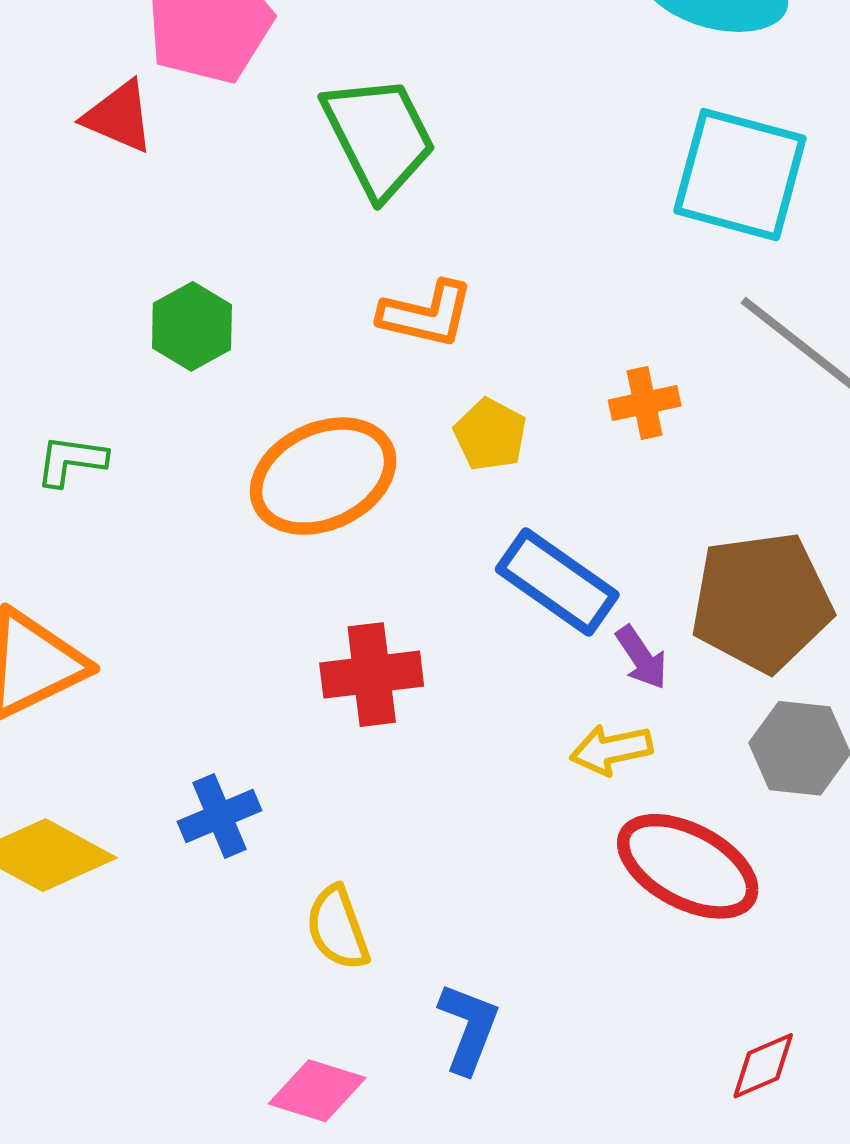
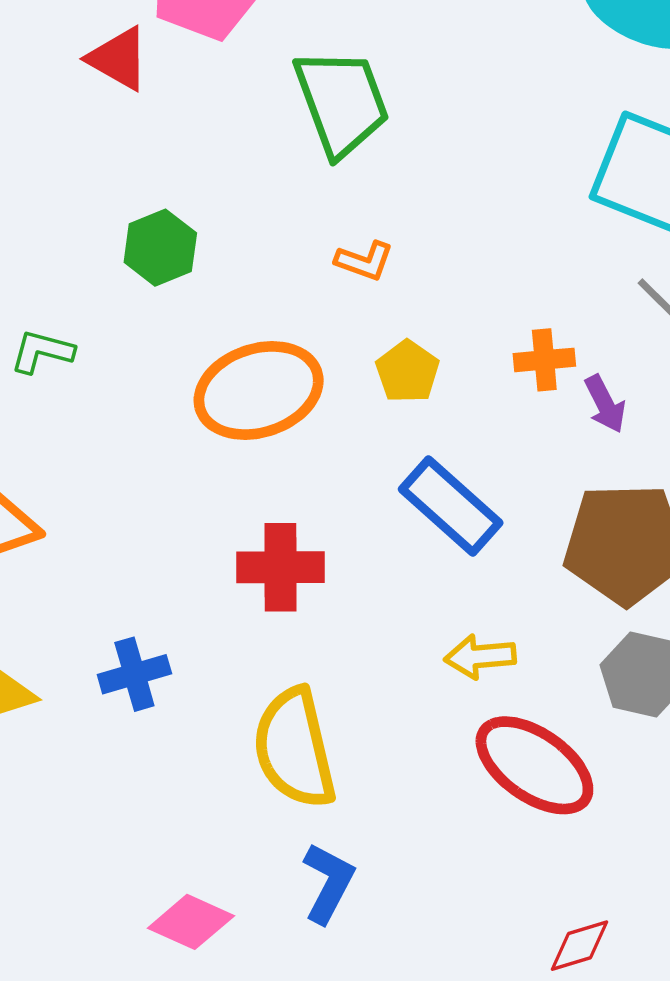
orange L-shape: (426, 314) -> (364, 261), size x0.7
purple arrow: (641, 658) -> (605, 404), moved
yellow semicircle: (338, 928) -> (294, 748), moved, size x1.6

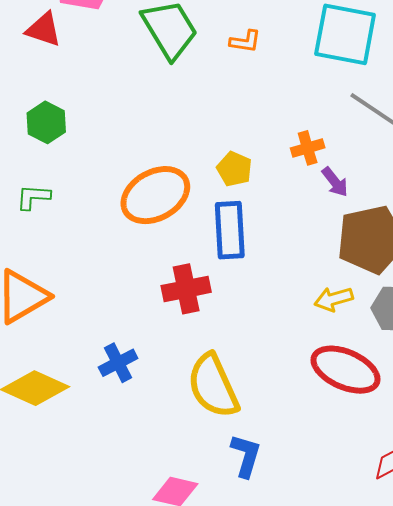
green hexagon: (160, 248) -> (46, 122), moved
orange L-shape: (364, 261) -> (245, 41), moved
purple arrow: (605, 404) -> (335, 182), moved
blue rectangle: (451, 506) -> (230, 230), moved, turned 56
yellow arrow: (480, 657) -> (334, 299), moved

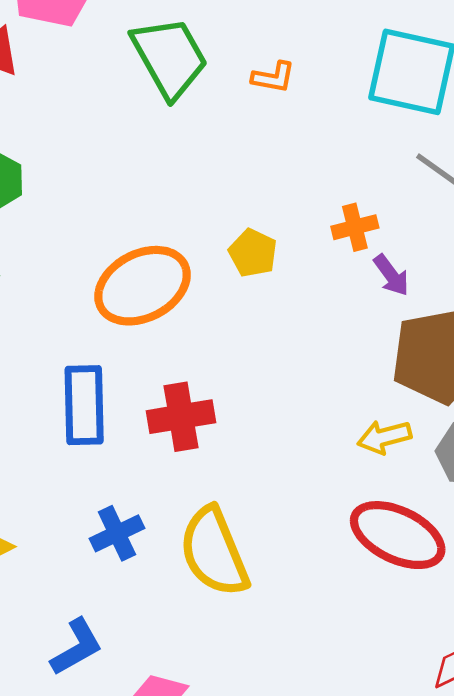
blue rectangle: (230, 230) -> (84, 405), moved
blue cross: (118, 363) -> (117, 533), moved
blue L-shape: (246, 456) -> (77, 647), moved, turned 42

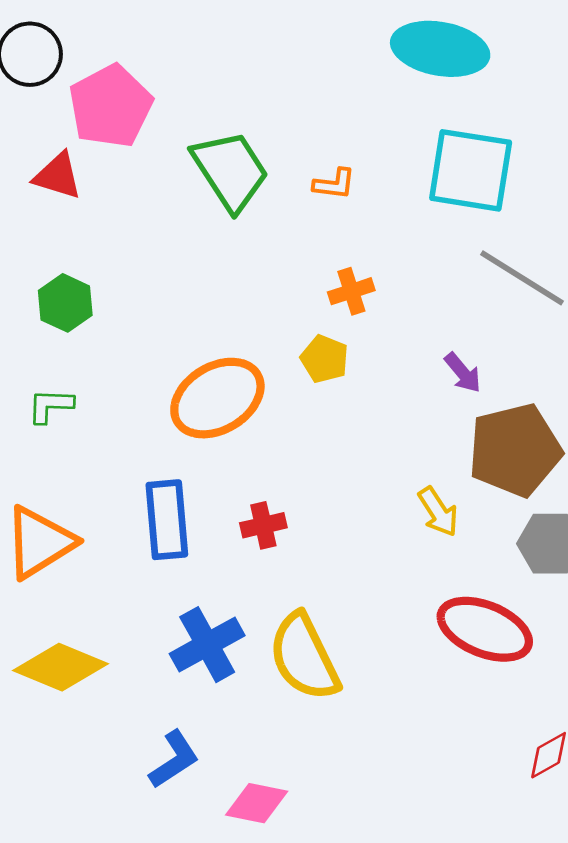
orange cross: (355, 227) -> (351, 291), moved
red cross: (181, 417) -> (263, 525), size x0.7
yellow arrow: (384, 437) -> (438, 512), moved, turned -105
blue cross: (117, 533) -> (207, 645), size x1.4

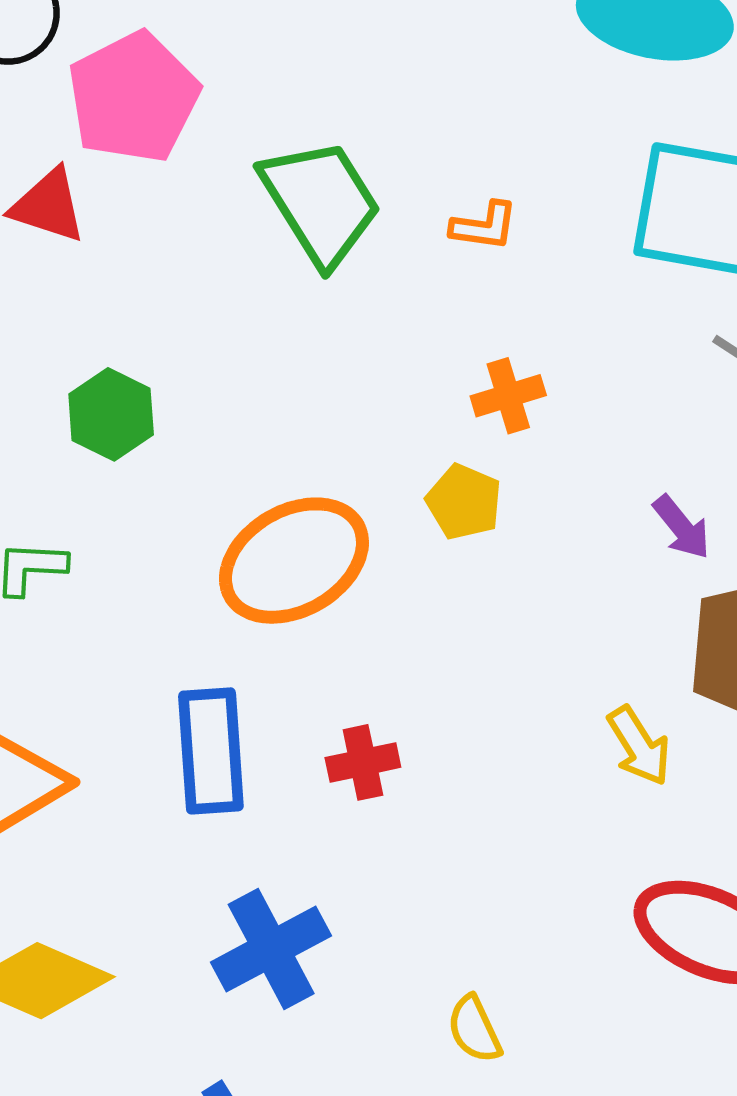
green hexagon: (65, 303) -> (111, 414), moved
yellow semicircle: (304, 657) -> (474, 1029), moved, size x0.5

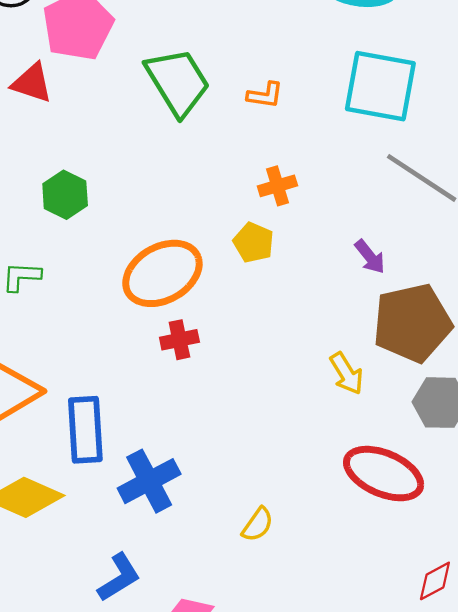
blue rectangle: (211, 751) -> (85, 430), moved
red cross: (363, 762) -> (179, 340), moved
yellow semicircle: (474, 1029) -> (258, 525), turned -120

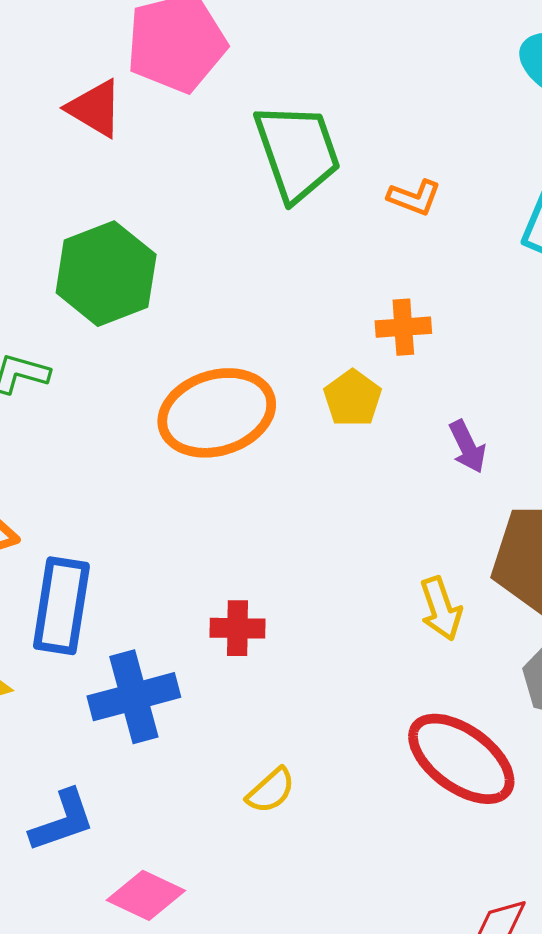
green hexagon: (65, 195) -> (106, 274), size x1.5
purple arrow: (370, 257) -> (467, 447), moved
red cross: (179, 340) -> (237, 628), moved

